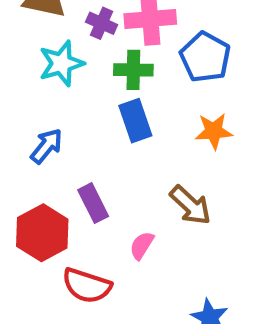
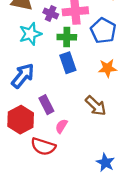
blue arrow: (47, 146) -> (23, 76), size x1.4
pink semicircle: (142, 245) -> (61, 126), moved

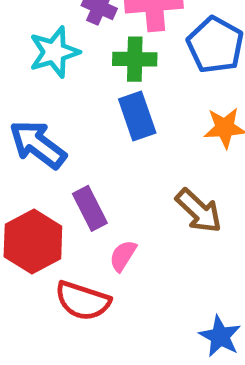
blue arrow: (23, 76) -> (38, 144), turned -92

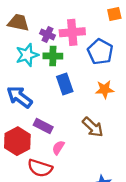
green cross: (135, 59) -> (53, 56), moved
purple rectangle: (90, 208) -> (43, 126), turned -36

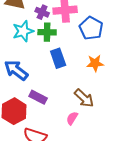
pink semicircle: (58, 148) -> (72, 118), moved

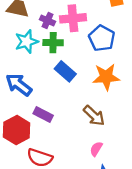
blue rectangle: (58, 58) -> (65, 71), turned -30
orange star: (95, 63) -> (106, 77), size x1.4
pink semicircle: (72, 118) -> (96, 149), moved

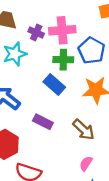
green cross: (53, 43) -> (63, 60), moved
purple rectangle: (43, 115) -> (43, 122), moved

